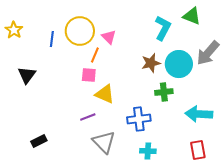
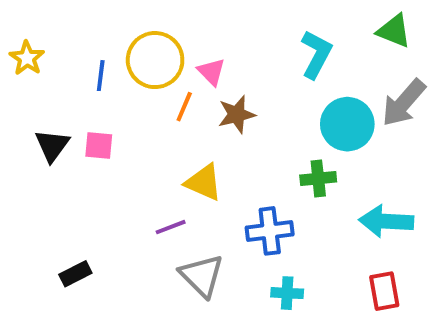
green triangle: (192, 16) -> (394, 31), moved
brown star: (151, 63) -> (237, 114), moved
pink square: (89, 75) -> (99, 145), moved

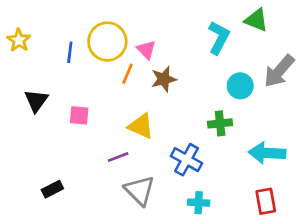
green triangle: (394, 31) -> (256, 20), moved
cyan circle: (347, 124) -> (240, 86), size x0.7
pink square: (99, 145) -> (79, 115), moved
blue cross: (270, 231) -> (187, 160), turned 36

